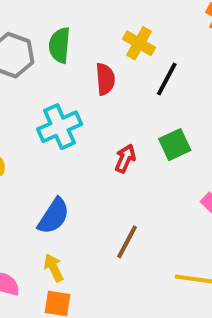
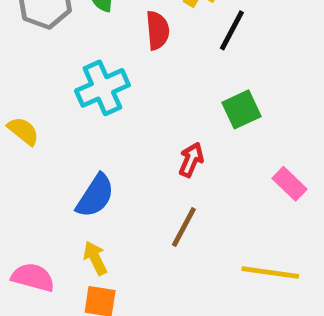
red arrow: (125, 158) -> (191, 160), moved

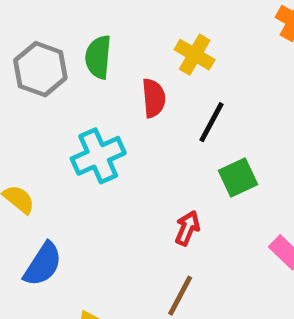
black line: (232, 30) -> (211, 122), moved
blue semicircle: (95, 196) -> (43, 264), moved

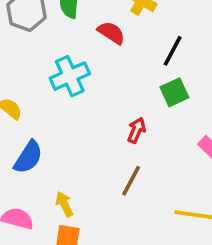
red semicircle: (154, 98) -> (111, 33), turned -52
black line: (211, 122) -> (173, 51), moved

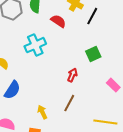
black line: (173, 51) -> (92, 16), moved
yellow arrow: (64, 204) -> (42, 112), moved

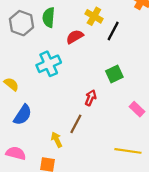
red semicircle: (58, 21) -> (75, 37), turned -63
brown line: (69, 103) -> (76, 124), moved

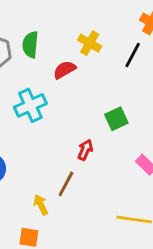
black line: (113, 31) -> (133, 55), moved

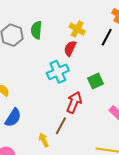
red semicircle: (64, 70) -> (70, 48), moved, turned -35
cyan cross: (30, 105) -> (58, 72), moved
red arrow: (85, 150) -> (74, 102), size x1.5

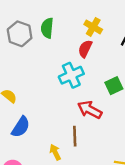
red arrow: (74, 102) -> (90, 110), turned -85
brown line: (61, 126) -> (75, 136), turned -30

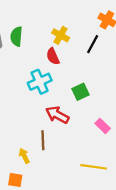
red semicircle: (85, 49) -> (53, 56), turned -49

